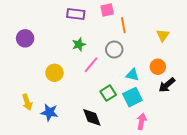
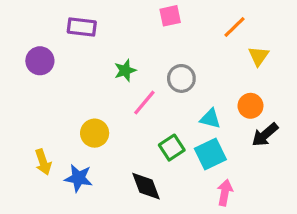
purple rectangle: (76, 14) -> (82, 27), moved
orange line: (123, 25) -> (234, 27), moved, turned 56
yellow circle: (54, 73) -> (95, 133), moved

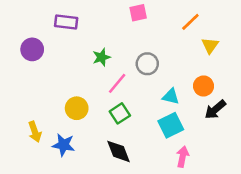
green square: (172, 148) -> (120, 113), moved

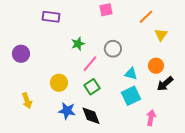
purple circle: (32, 49) -> (21, 54), moved
blue star: (64, 145) -> (67, 111), moved
pink arrow: (183, 157) -> (151, 118), moved

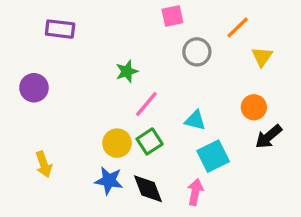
purple rectangle: (51, 17) -> (60, 29), moved
gray circle: (113, 49) -> (197, 52), moved
cyan triangle: (131, 74) -> (195, 120), moved
yellow circle: (59, 83) -> (117, 143), moved
pink arrow: (151, 118) -> (195, 192), moved

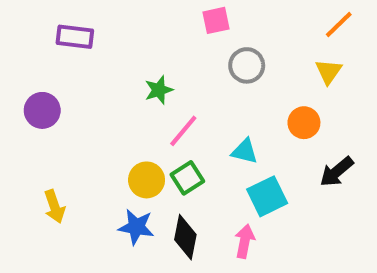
orange line: (238, 27) -> (339, 25), moved
orange circle: (254, 107) -> (304, 123), moved
black diamond: (148, 189) -> (185, 237), turned 32

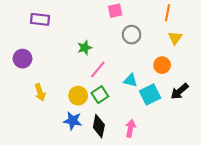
orange line: (339, 25) -> (168, 13), moved, turned -35
cyan square: (267, 196) -> (150, 95), moved
yellow arrow: (54, 207) -> (40, 92), moved

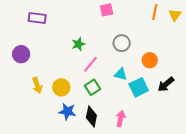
gray circle: (132, 35) -> (122, 43), moved
yellow triangle: (175, 38) -> (175, 15), moved
yellow circle: (78, 96) -> (61, 87), moved

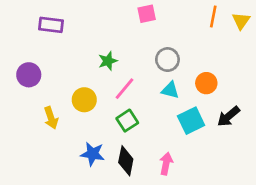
cyan triangle: (121, 74) -> (170, 90), moved
yellow circle: (61, 87) -> (84, 100), moved

